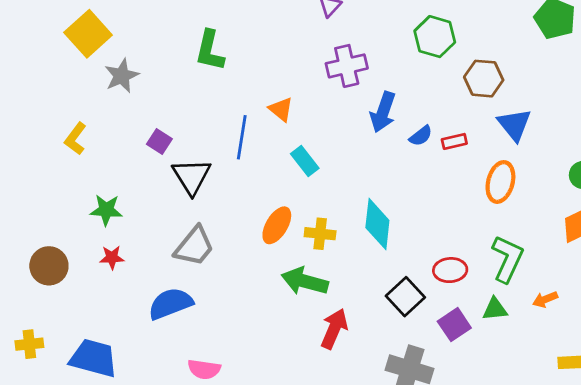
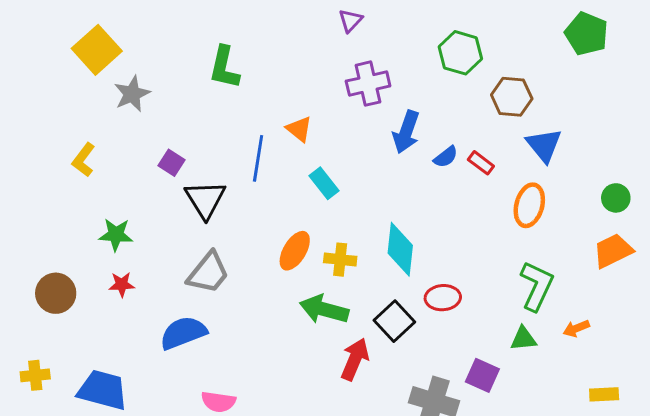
red rectangle: (454, 141) -> (481, 163), turned 50
red ellipse: (450, 270) -> (443, 298), moved
black square: (405, 297) -> (394, 321), moved
purple square: (454, 325) -> (482, 375), moved, turned -32

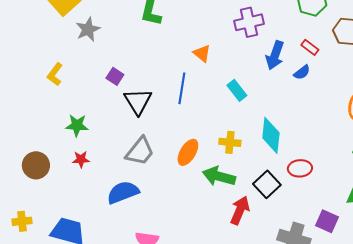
blue line: (258, 158) -> (182, 88), moved
red rectangle: (481, 163) -> (310, 47), moved
cyan rectangle: (324, 183) -> (237, 90), moved
orange ellipse: (295, 251) -> (188, 152), moved

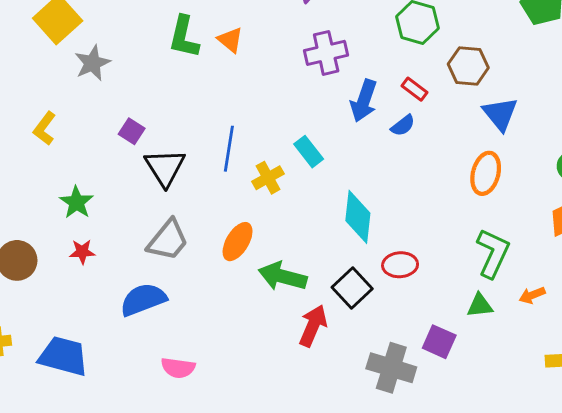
orange triangle: (202, 53) -> (230, 40), moved
green star: (77, 125) -> (76, 202), turned 30
yellow cross: (230, 142) -> (268, 178), moved, turned -35

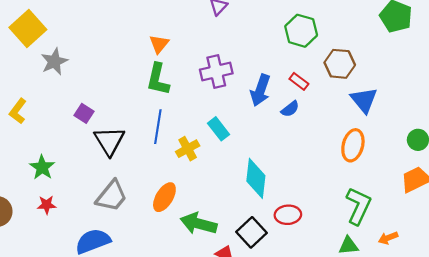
green L-shape: (184, 37) -> (158, 79), moved
orange triangle: (230, 40) -> (159, 44), turned 30
purple cross: (326, 53) -> (216, 71), moved

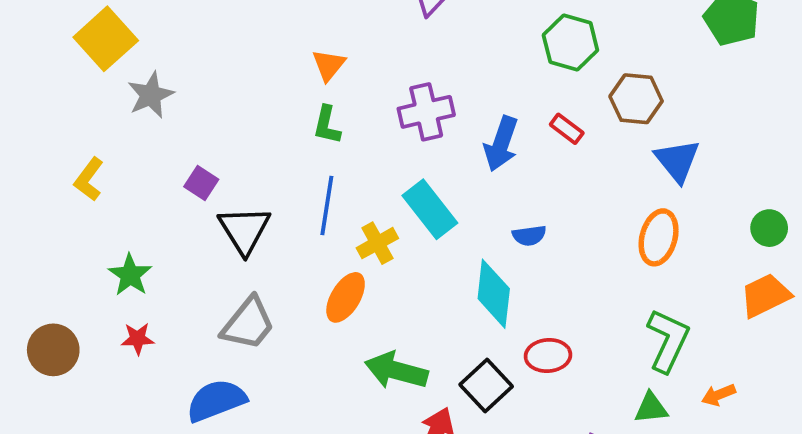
green L-shape: (158, 79) -> (327, 125), size x0.7
blue semicircle: (290, 109) -> (529, 236), moved, turned 30
cyan rectangle: (218, 129) -> (430, 209), size x1.4
orange ellipse: (164, 197) -> (346, 297), moved

